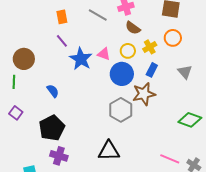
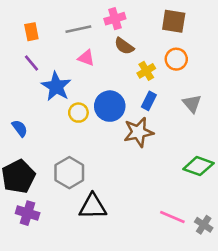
gray line: (98, 15) -> (78, 29), turned -42
yellow circle: (128, 51) -> (78, 113), moved
pink triangle: (104, 54) -> (86, 58), moved
gray hexagon: (121, 110) -> (69, 173), moved

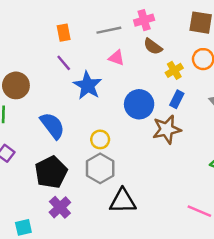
yellow circle: (78, 113) -> (100, 139), moved
blue semicircle: (20, 128) -> (52, 126), size x1.6
purple cross: (28, 213) -> (60, 207), turned 30

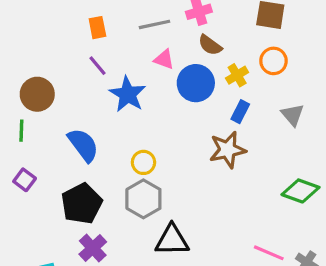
blue circle: (139, 104) -> (196, 83), moved

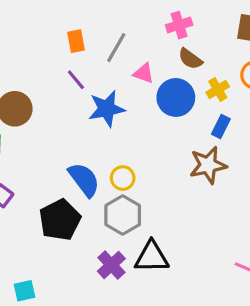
gray line: (155, 24) -> (116, 48), moved, turned -48
blue star: (128, 94) -> (107, 109), turned 30
blue semicircle: (83, 145) -> (84, 180), moved
purple cross: (93, 248) -> (111, 265), moved

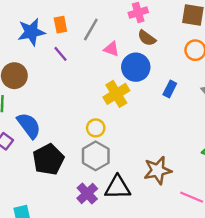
yellow cross: (218, 89) -> (116, 94), moved, size x1.5
blue star: (107, 109) -> (31, 32), moved
brown star: (208, 165) -> (158, 170), moved
blue semicircle: (84, 180) -> (29, 125), moved

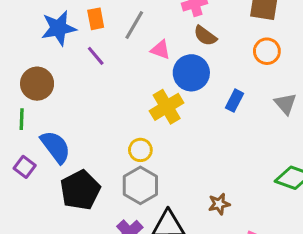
brown star: (158, 170) -> (219, 204), size x0.6

